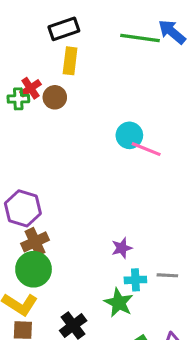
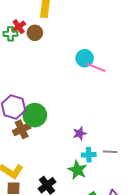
green circle: (34, 269) -> (35, 115), moved

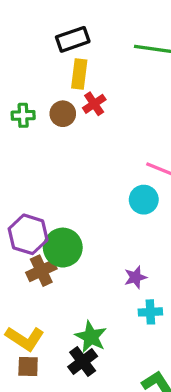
red cross: (19, 27) -> (94, 104), moved
cyan circle: (85, 58) -> (144, 200), moved
green star: (78, 170) -> (91, 337), moved

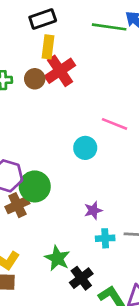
red cross: (94, 104) -> (60, 71), size x1.6
cyan circle: (144, 200) -> (85, 148), moved
black cross: (83, 362) -> (81, 278), moved

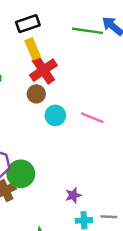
yellow rectangle: (48, 47) -> (33, 49), turned -30
brown circle: (35, 79) -> (36, 94), moved
cyan circle: (85, 148) -> (55, 115), moved

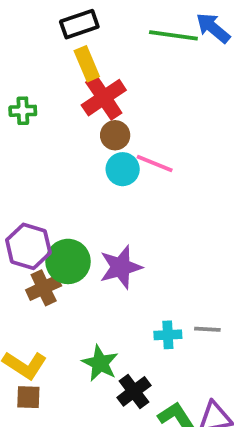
brown circle: (36, 94) -> (115, 135), moved
pink line: (92, 118) -> (155, 164), moved
purple star: (73, 195) -> (121, 267), moved, size x1.6

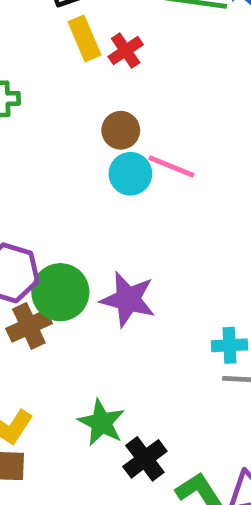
red cross: (104, 98) -> (126, 51), moved, size x0.6
purple star: (121, 267) -> (128, 299), turned 30
cyan cross: (168, 335) -> (229, 345), moved

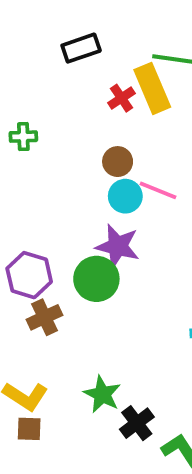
yellow rectangle: (85, 38) -> (152, 88), moved, size x1.4
green circle: (60, 292) -> (96, 279), moved
purple star: (128, 299) -> (118, 246), moved

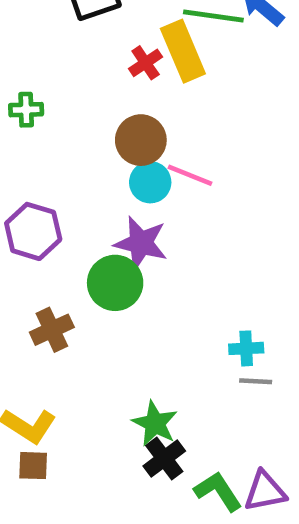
brown circle: (118, 162) -> (141, 140), size x1.4
purple hexagon: (29, 275) -> (33, 231), moved
green star: (102, 394) -> (155, 423), moved

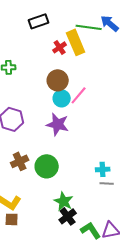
pink line: (190, 175) -> (79, 95), turned -72
green circle: (115, 283) -> (47, 166), moved

